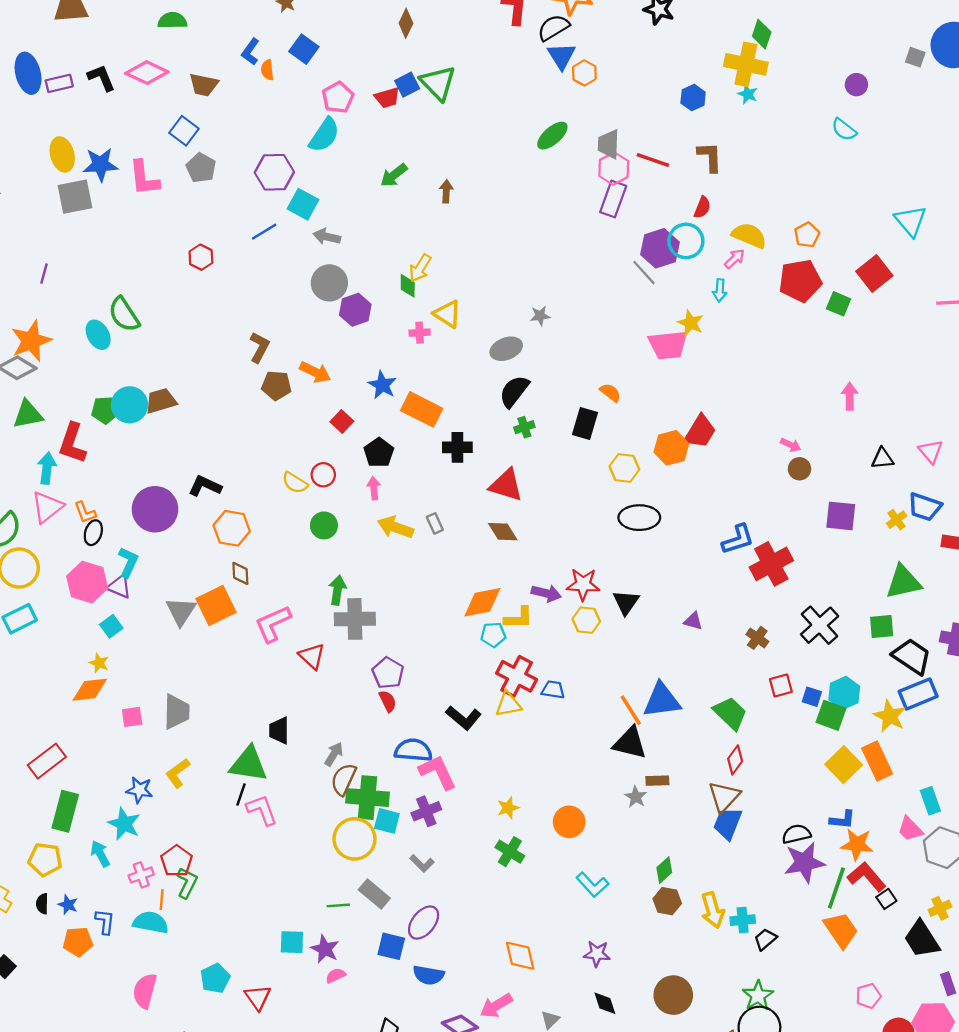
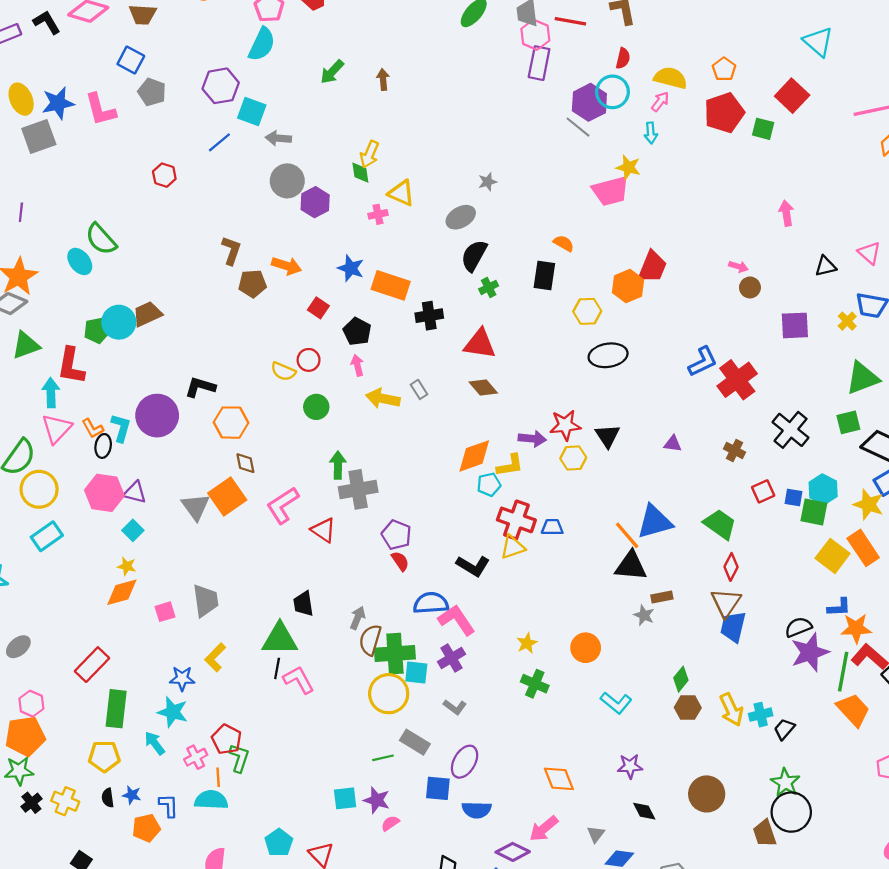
cyan L-shape: (128, 562) -> (121, 428), moved

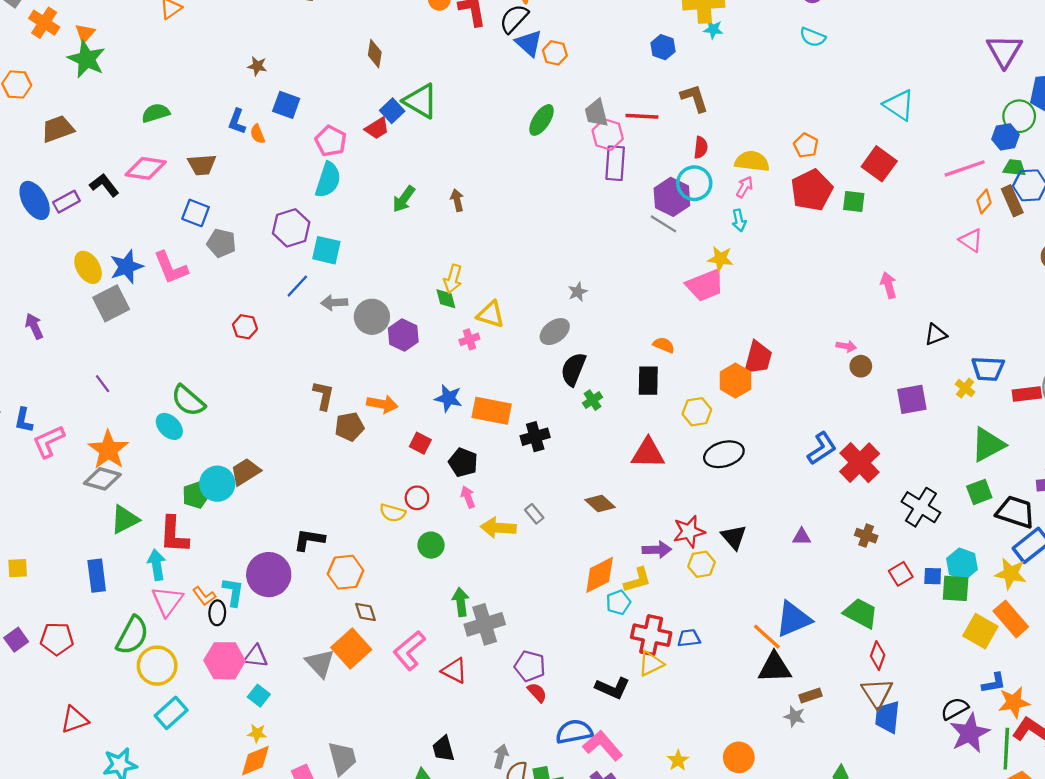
gray arrow: (278, 138) -> (334, 303), moved
purple line: (21, 212) -> (103, 384), turned -36
pink triangle: (869, 253) -> (971, 240), moved
red triangle: (480, 344) -> (648, 453), moved

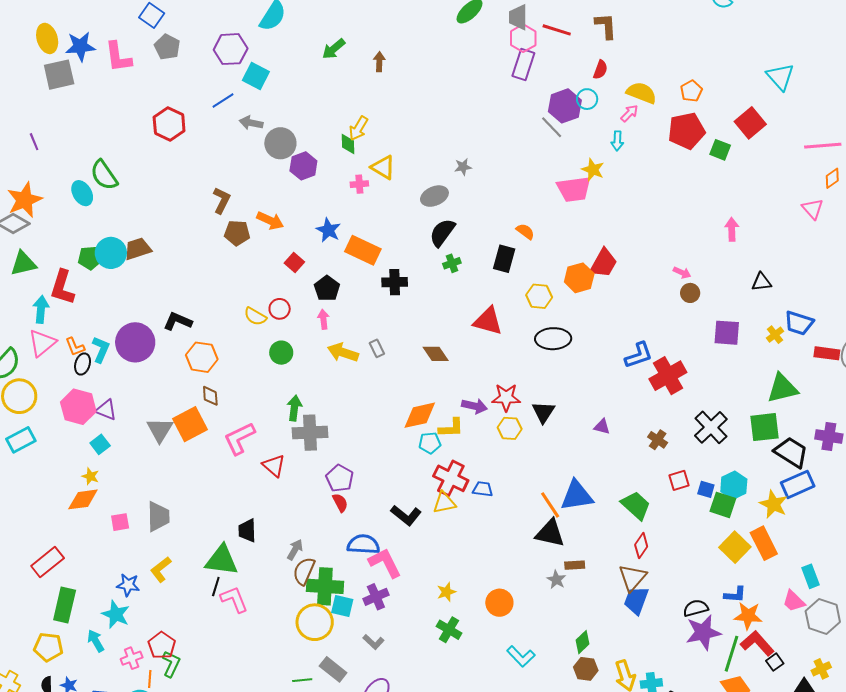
cyan circle: (694, 183) -> (587, 99), size x0.7
red hexagon: (245, 327) -> (169, 124), size x1.5
green square: (979, 492) -> (765, 427), size x1.4

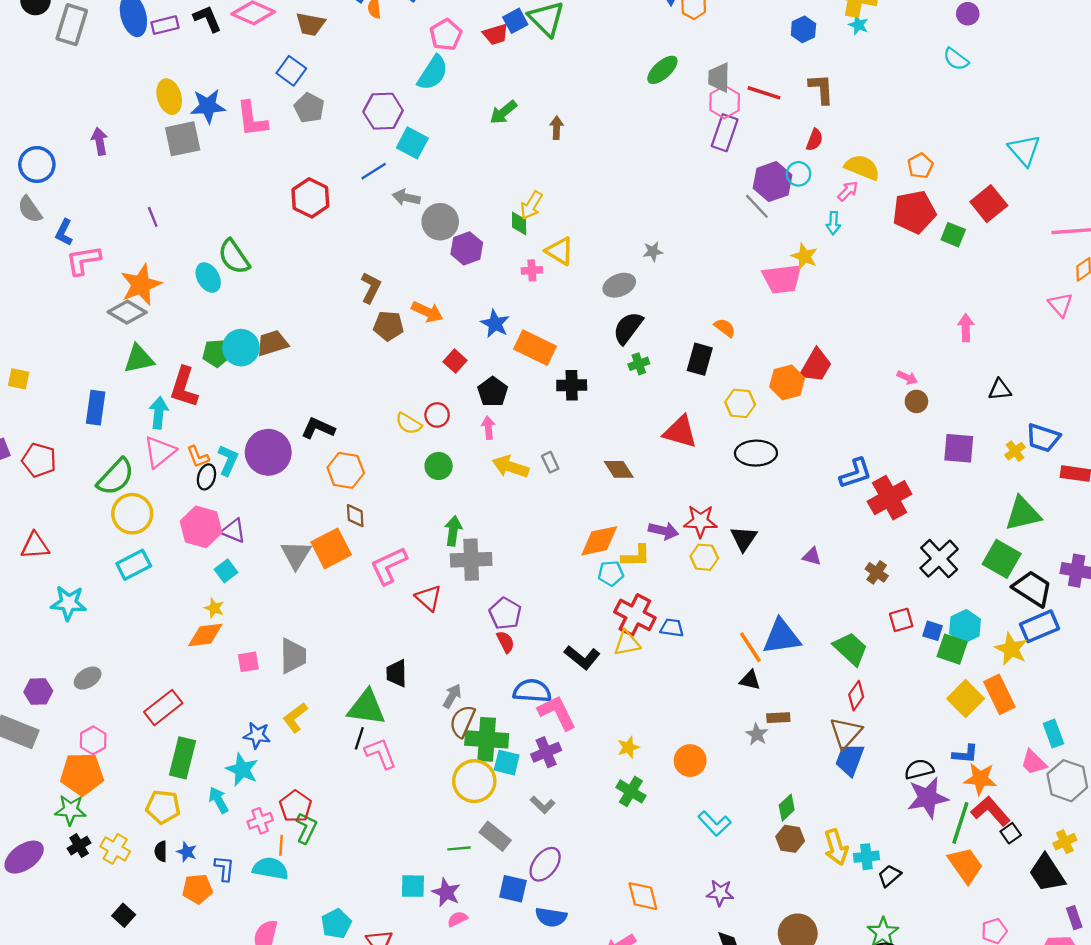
green square: (765, 427) -> (1002, 559), turned 36
black triangle: (550, 533) -> (750, 680), size x0.6

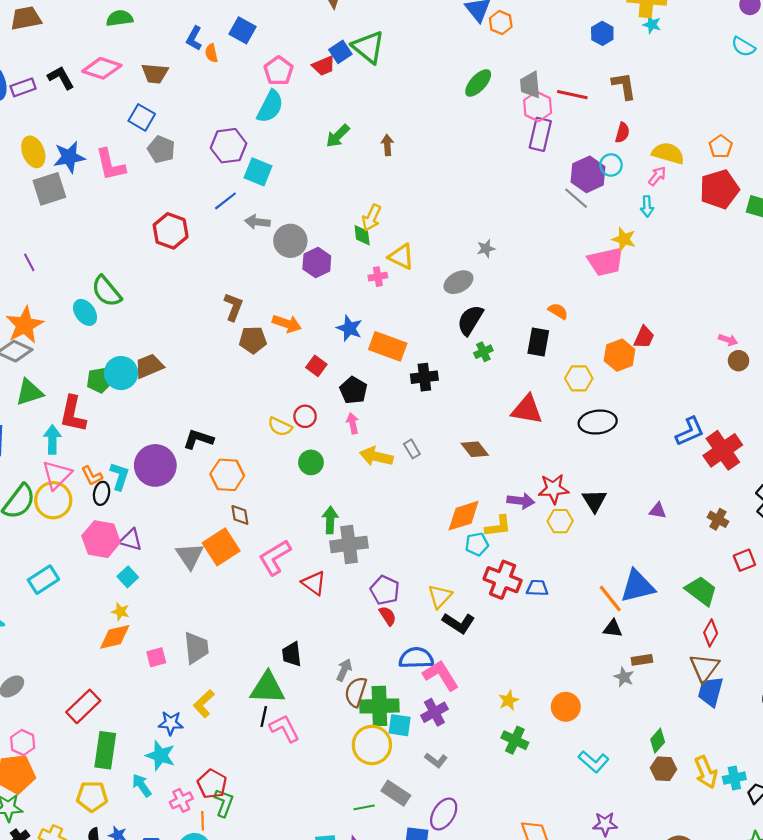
red trapezoid: (816, 366) -> (644, 337), size x0.7
yellow circle: (132, 514) -> (53, 500), moved
yellow triangle: (627, 643) -> (440, 596), moved, turned -30

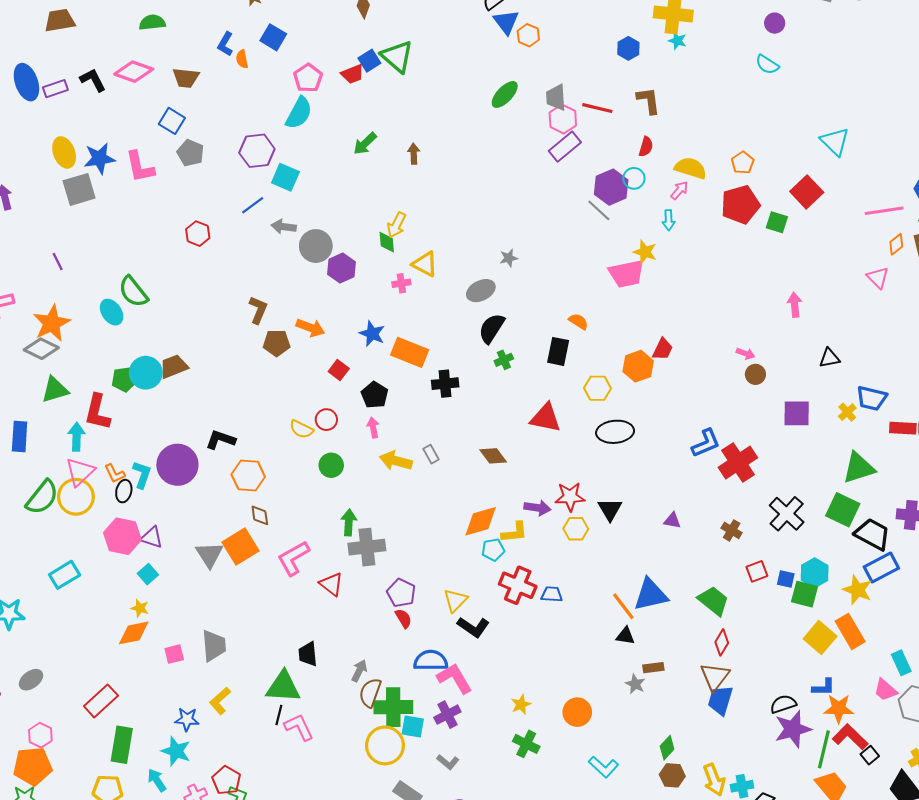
purple rectangle: (540, 134) -> (565, 147), turned 36
red hexagon: (171, 231) -> (198, 234), size x0.7

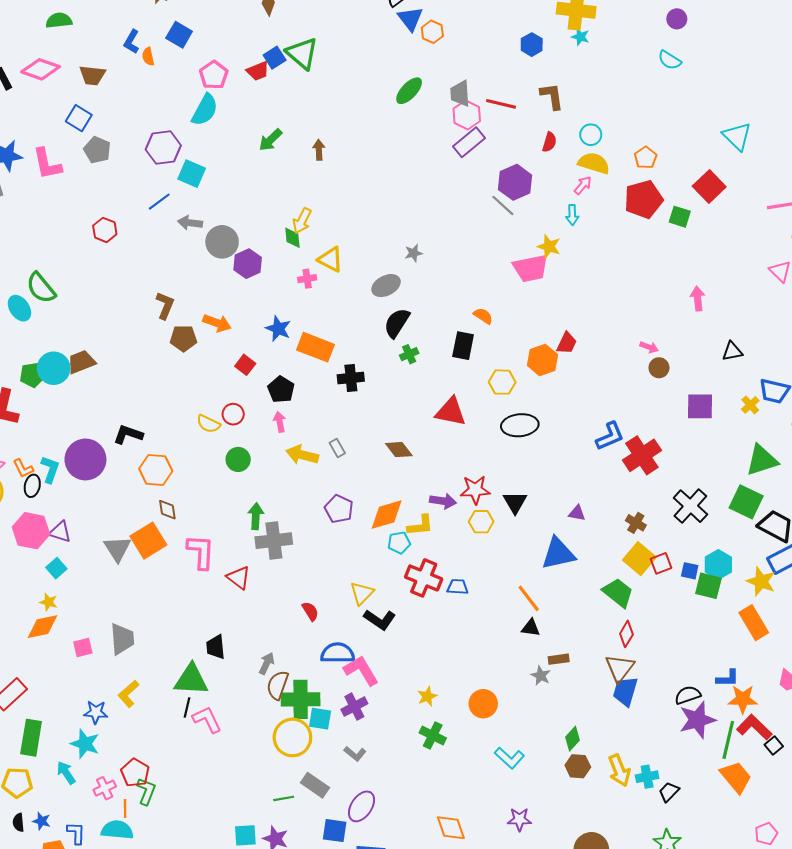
cyan circle: (634, 178) -> (591, 135), moved
pink L-shape: (293, 558) -> (201, 552), turned 123
purple pentagon: (401, 593) -> (339, 509), moved
blue triangle: (651, 595) -> (558, 554), moved
yellow square: (820, 637) -> (639, 559), moved

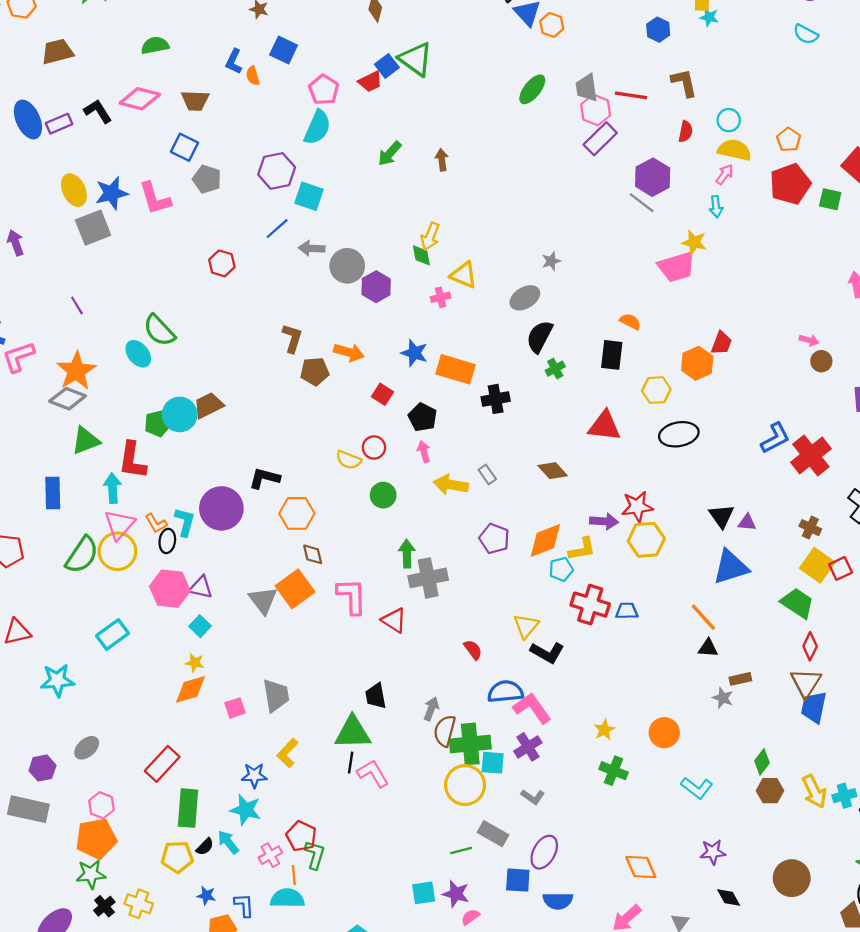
black triangle: (515, 502) -> (722, 516), moved
yellow hexagon: (481, 522) -> (646, 540), size x1.4
black semicircle: (18, 822) -> (205, 847), moved, turned -126

